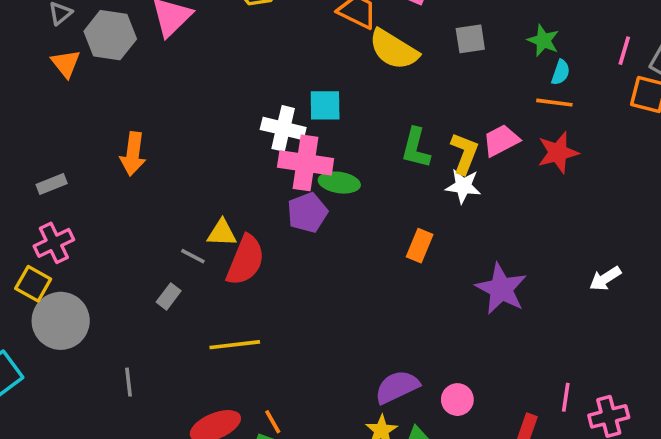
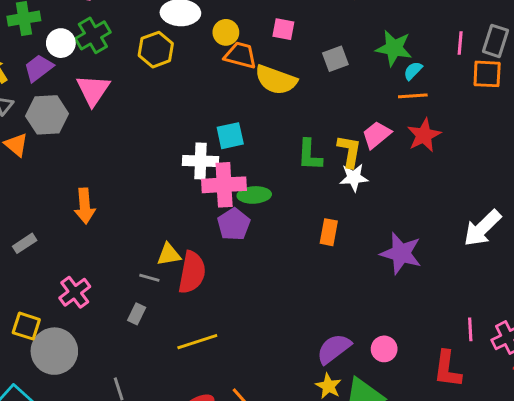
green star: (543, 41) -> (394, 48), size x1.4
cyan semicircle: (561, 72) -> (413, 71), turned -144
pink cross: (54, 243) -> (75, 292), moved
white arrow: (605, 279) -> (482, 228), size x1.6

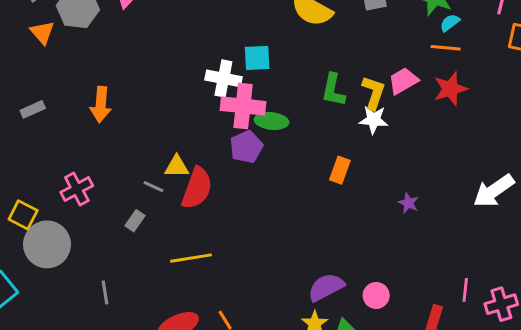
gray rectangle: (25, 243) -> (33, 109), moved
purple star: (401, 253) -> (408, 203), size x0.5

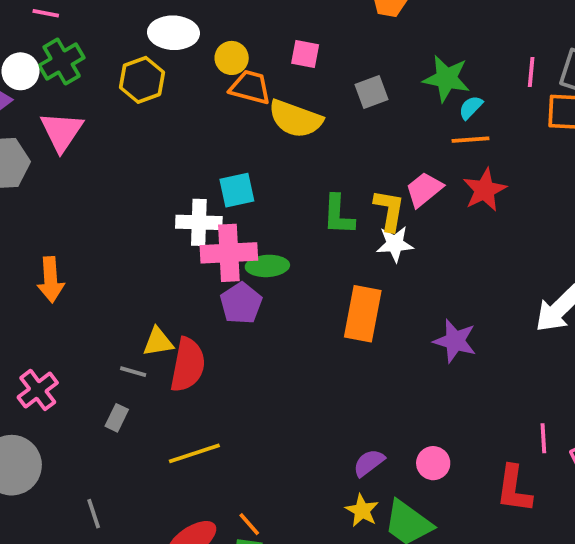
orange rectangle: (340, 170) -> (363, 314), size x1.6
purple star: (408, 203) -> (455, 341), size x1.6
purple semicircle: (326, 287) -> (369, 463), size x0.7

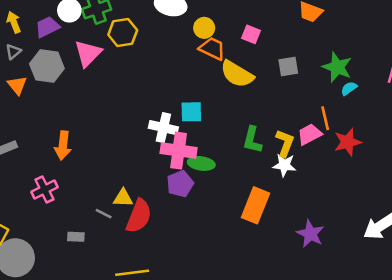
yellow hexagon: (142, 80) -> (123, 32), moved
orange line: (471, 140) -> (325, 118), moved, turned 70
pink cross: (38, 390) -> (44, 189), moved
gray rectangle: (117, 418) -> (76, 237), moved, turned 56

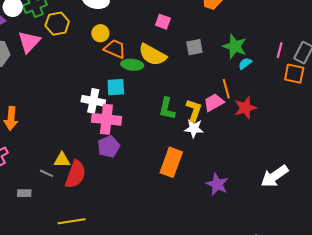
yellow circle: (204, 28) -> (100, 33), moved
orange trapezoid: (212, 49) -> (115, 49), moved
green ellipse: (201, 163) -> (132, 65), moved

